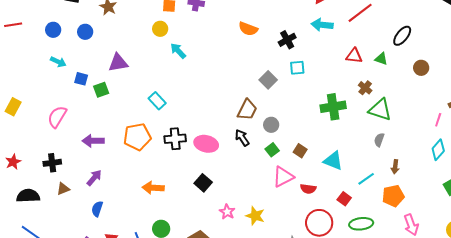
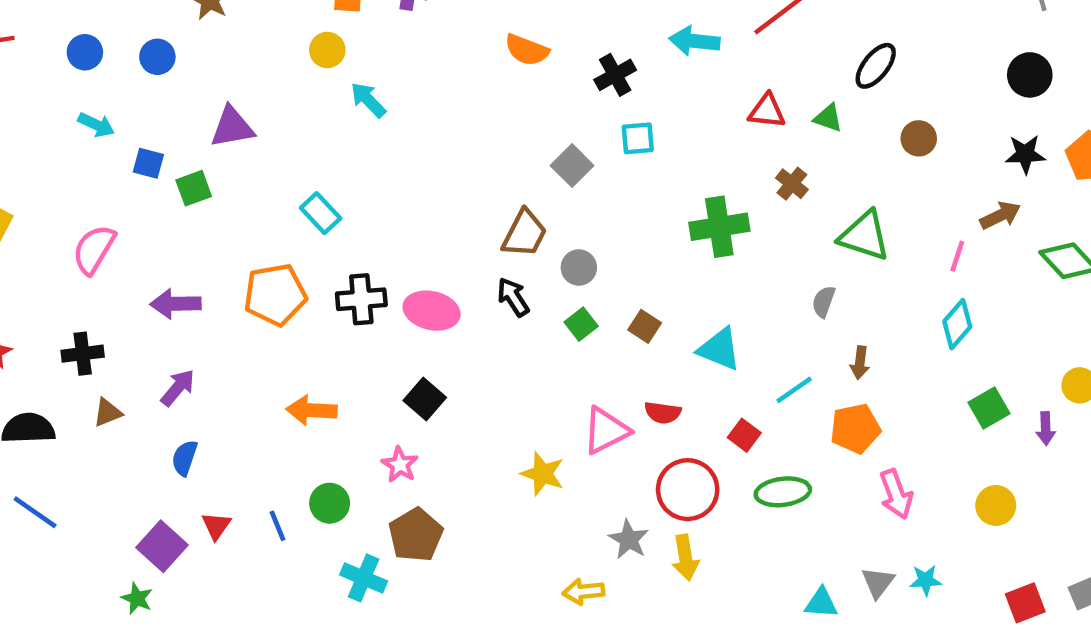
green triangle: (380, 110) -> (864, 236), moved
pink triangle: (283, 177) -> (606, 431), moved
pink star: (227, 212) -> (400, 465), moved

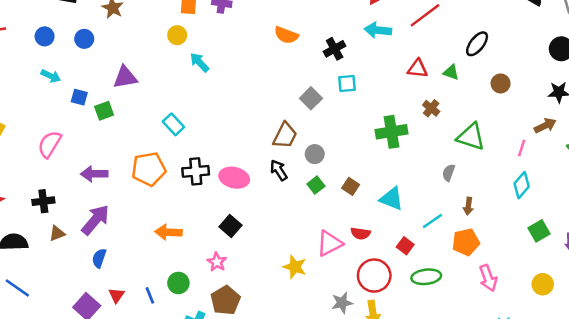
purple arrow: (178, 388) -> (95, 220), size x1.5
gray star: (629, 539) -> (342, 303), turned 30

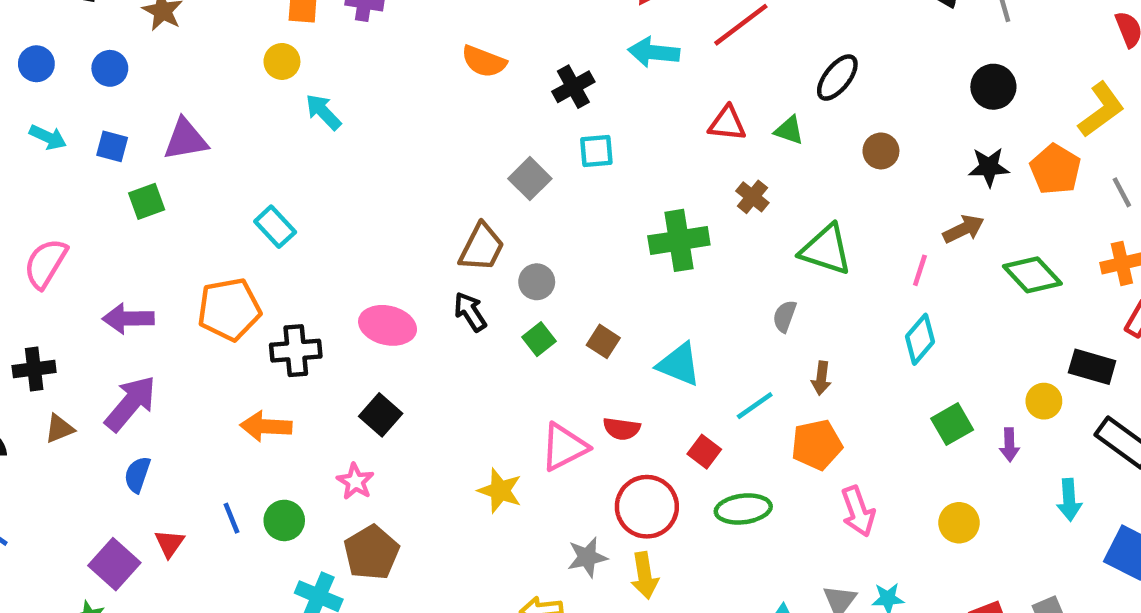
blue square: (79, 97) -> (112, 146), moved
black cross: (196, 171) -> (296, 351), moved
blue line: (150, 295) -> (231, 518), moved

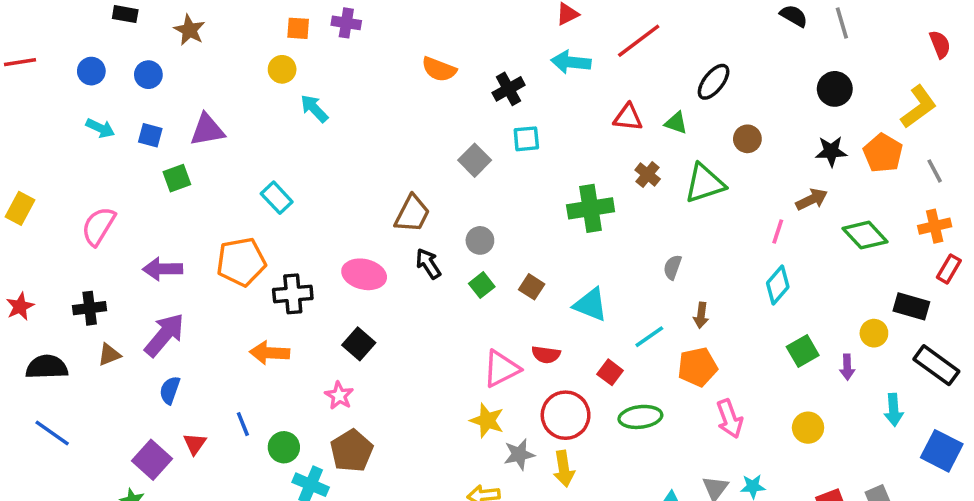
brown trapezoid: (482, 247) -> (412, 214), moved
green triangle: (826, 250) -> (705, 183), moved, turned -36
yellow star: (500, 491) -> (487, 421), moved
green circle: (284, 520) -> (284, 447), moved

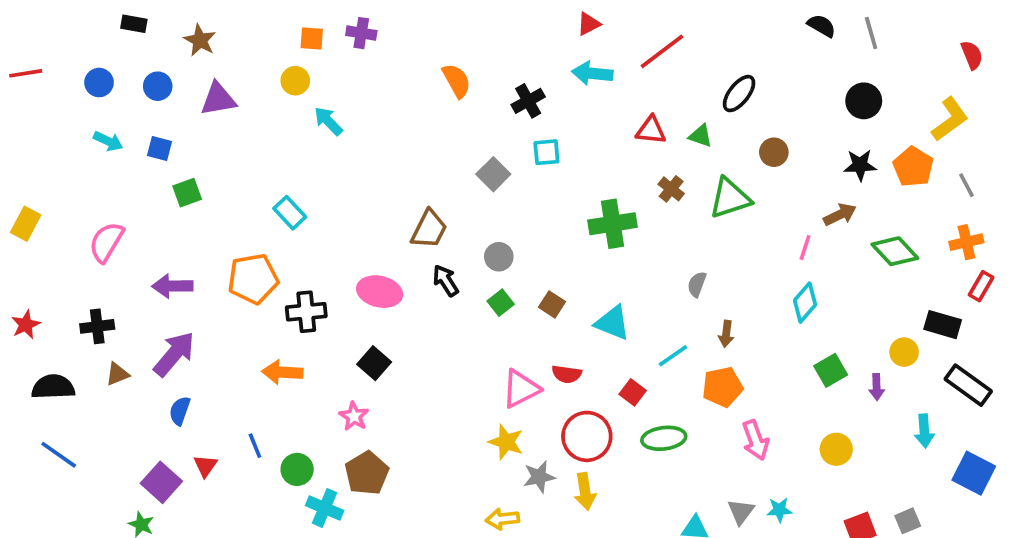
orange semicircle: (439, 69) -> (457, 81), turned -140
purple triangle: (207, 130) -> (218, 99), moved

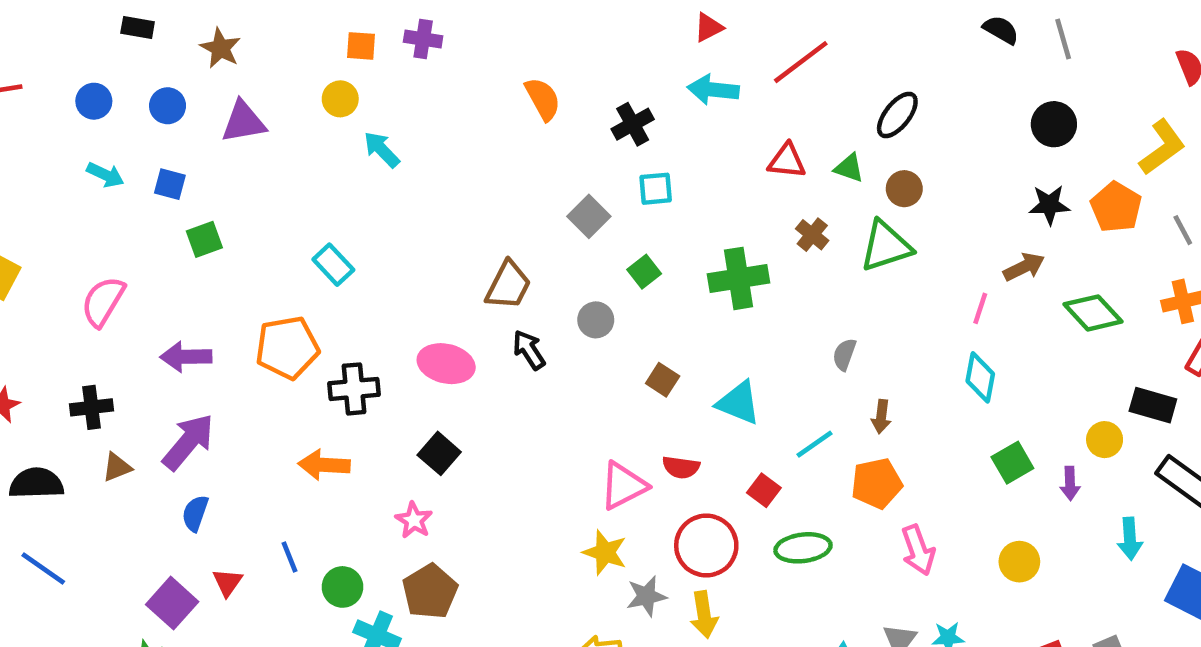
brown circle: (774, 152) -> (904, 189), moved
green square: (501, 303) -> (644, 272), moved
cyan diamond: (805, 303) -> (980, 377), turned -30

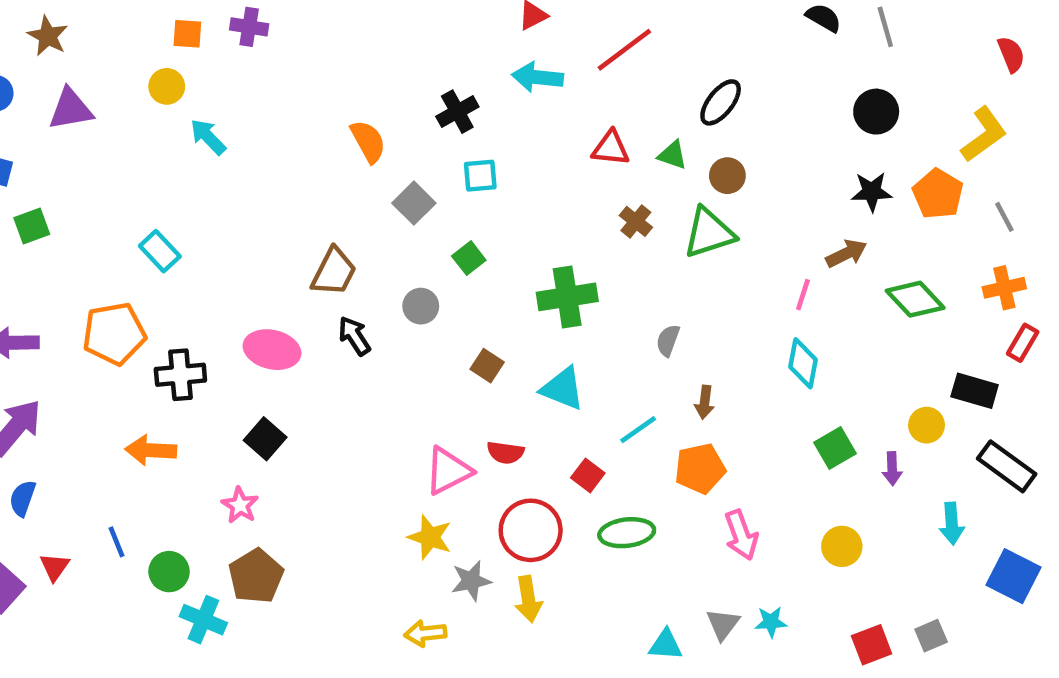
orange semicircle: (543, 99) -> (368, 141), moved
green cross: (738, 278) -> (567, 297), moved

